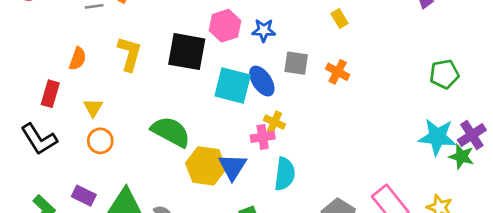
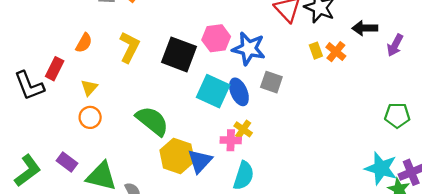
blue star: (264, 30) -> (249, 49), size x1.6
orange cross: (338, 72) -> (336, 52), moved
black L-shape: (39, 139) -> (29, 86), moved

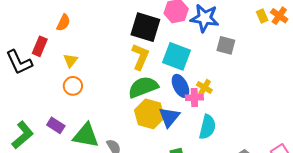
yellow L-shape: (129, 47) -> (140, 57), moved
blue ellipse: (239, 92) -> (180, 86), moved
green semicircle: (152, 121) -> (143, 87), moved, turned -56

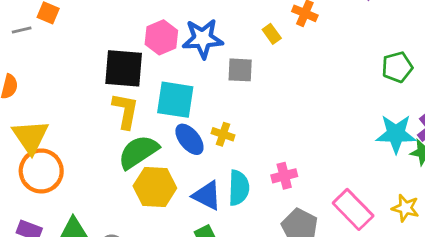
yellow rectangle: (262, 16) -> (272, 34), moved
yellow triangle: (71, 61) -> (30, 137), size x1.8
orange circle: (73, 86) -> (41, 171), size x1.6
pink cross: (194, 97) -> (284, 176), moved
blue triangle: (169, 117) -> (207, 196), moved, turned -30

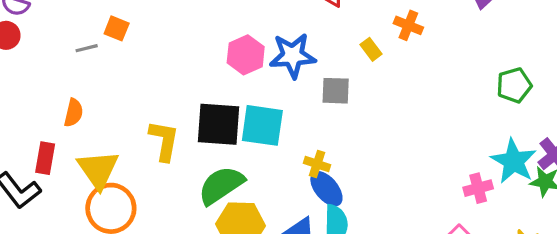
black square: (124, 68) -> (219, 124), moved
yellow L-shape: (125, 111) -> (164, 141), moved
cyan star: (396, 134) -> (514, 161), turned 30
blue ellipse: (189, 139) -> (326, 189), moved
pink cross: (284, 176) -> (478, 188), moved

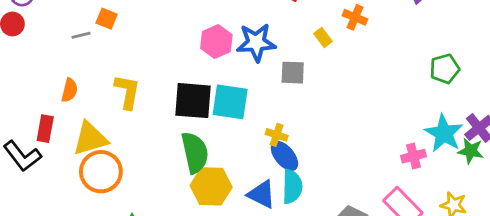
yellow L-shape: (164, 141) -> (127, 92), moved
yellow triangle: (98, 169) -> (90, 139), turned 48
green semicircle: (221, 185) -> (195, 153), turned 111

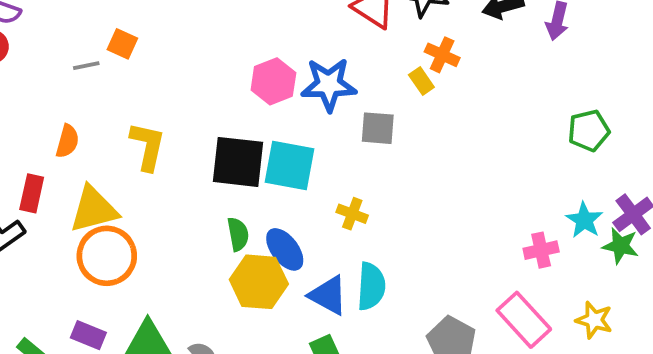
orange cross: (355, 17) -> (442, 55), moved
cyan star: (444, 133) -> (584, 220), size x0.7
green semicircle: (195, 153) -> (238, 234), size x0.6
blue ellipse: (284, 156) -> (285, 249), moved

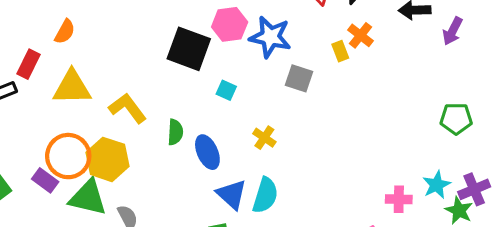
yellow L-shape: (148, 146) -> (128, 108), moved, turned -63
black square: (238, 162) -> (189, 49), moved
cyan square: (290, 165) -> (226, 90), size x0.5
orange circle: (107, 256) -> (68, 156), moved
yellow hexagon: (259, 282) -> (107, 159), moved

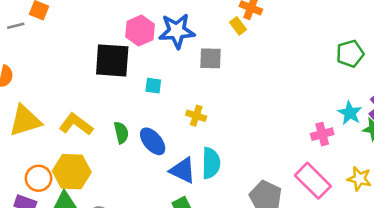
orange circle: (68, 156) -> (39, 178), size x0.7

